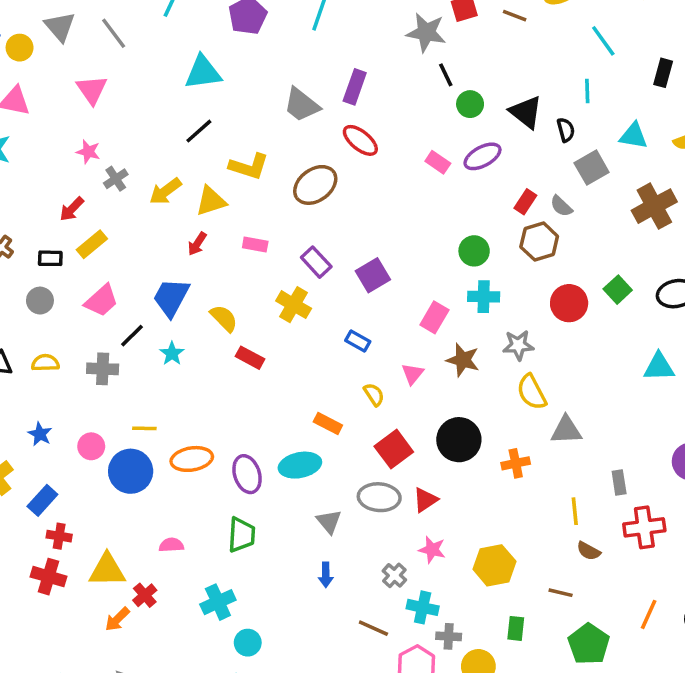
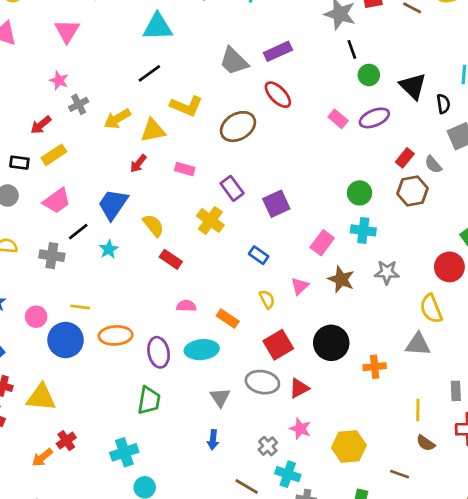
purple rectangle: (355, 87) -> (278, 51), turned 40
red circle: (569, 303) -> (449, 267), moved
yellow semicircle: (532, 392) -> (431, 309), moved
pink semicircle: (171, 545) -> (186, 306), moved
yellow triangle: (107, 570) -> (41, 397), moved

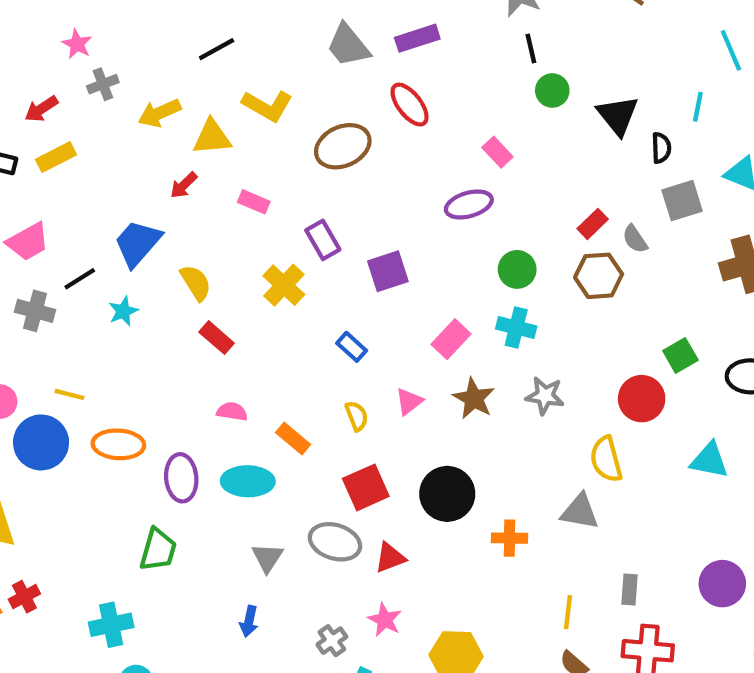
purple ellipse: (374, 118) -> (469, 204), moved
pink trapezoid: (57, 201) -> (28, 242), moved

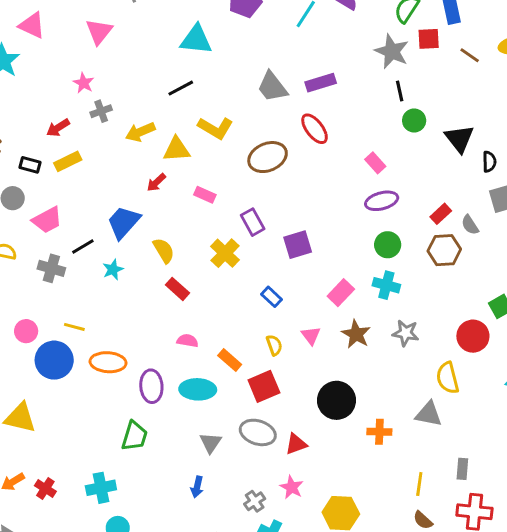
purple ellipse: (469, 204) -> (382, 201), moved
pink triangle: (409, 401) -> (311, 336), turned -30
red square: (366, 487) -> (264, 386), moved
red cross: (24, 597) -> (45, 489), moved, turned -30

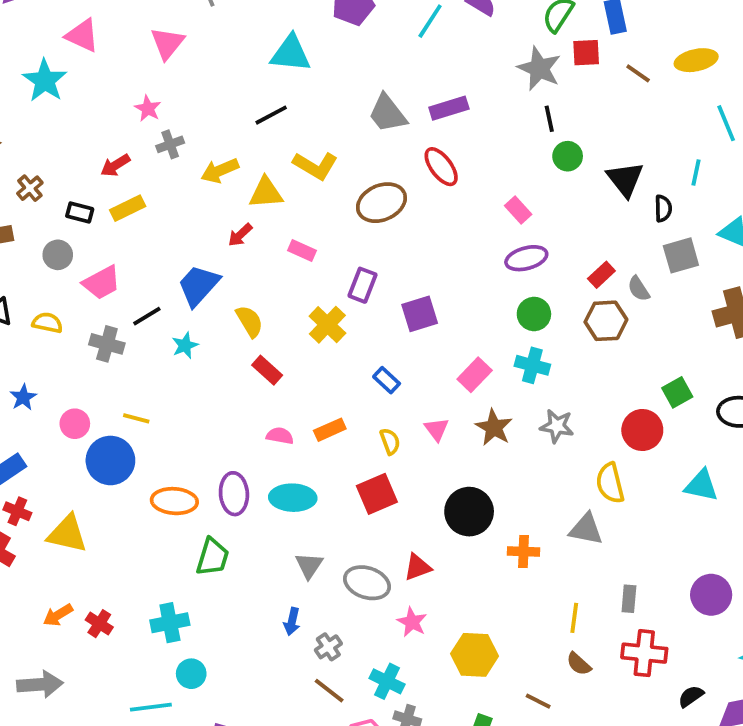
purple rectangle: (253, 222) -> (363, 285), turned 50
orange rectangle: (230, 360) -> (330, 430), moved, turned -65
orange ellipse: (108, 362) -> (174, 501), moved
gray ellipse: (258, 432) -> (367, 583), moved
gray cross: (255, 501) -> (328, 647), moved

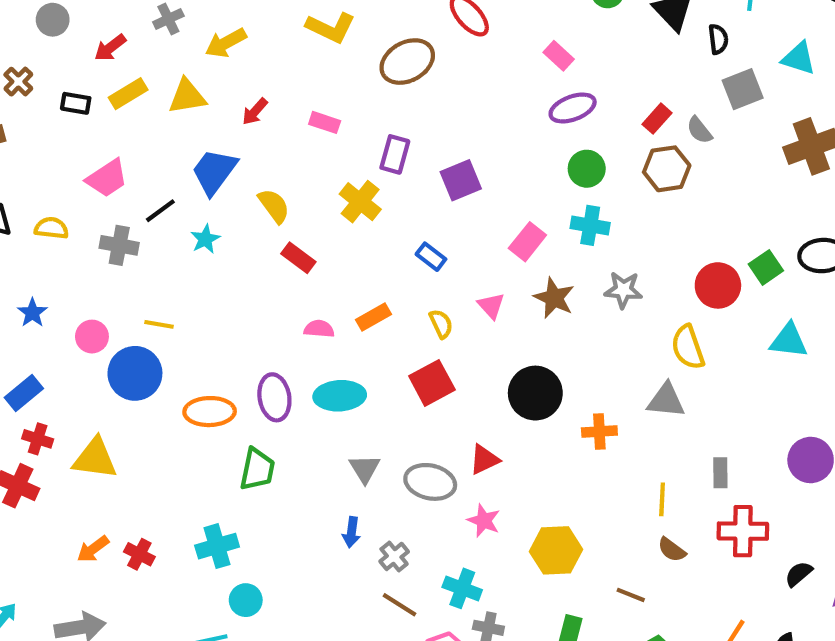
yellow triangle: (266, 193) -> (187, 96), moved
gray circle: (58, 255) -> (53, 20), moved
green square: (677, 392) -> (766, 267), moved

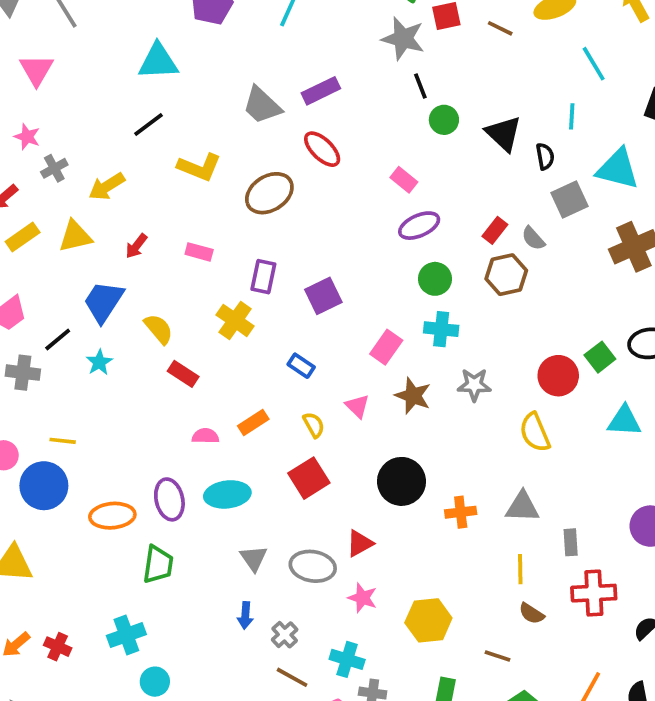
cyan triangle: (799, 58) -> (618, 169), size x1.4
gray triangle: (666, 400) -> (522, 507), moved

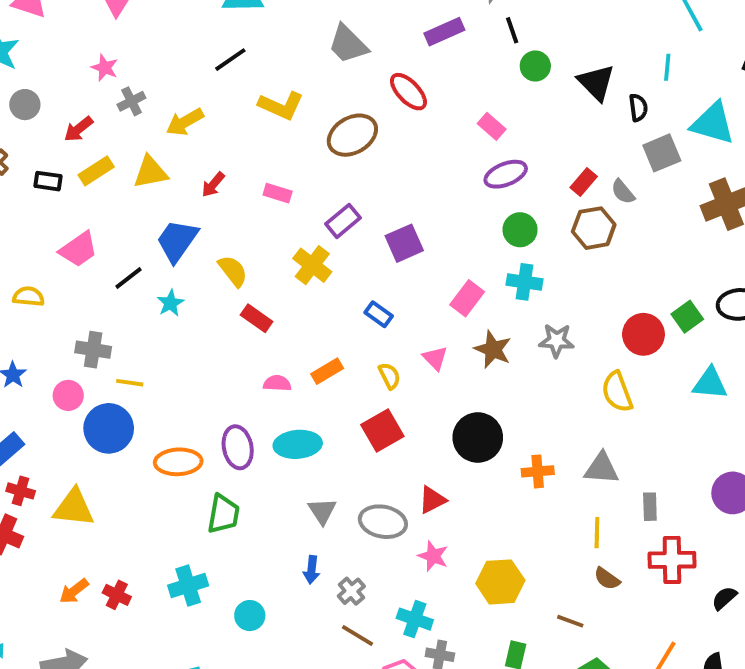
purple rectangle: (321, 91) -> (444, 32), moved
purple rectangle: (263, 277) -> (343, 221), turned 36
gray cross: (23, 373) -> (93, 350), moved
cyan circle: (155, 682) -> (250, 616), moved

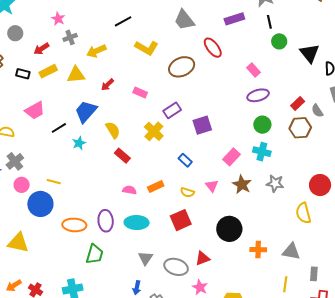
gray cross: (93, 350) -> (15, 161), moved, turned 36
yellow semicircle: (389, 376) -> (187, 192), turned 128

